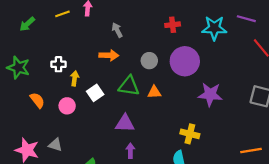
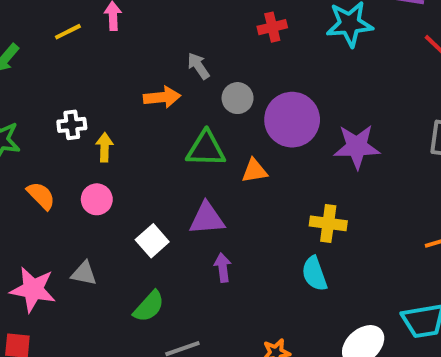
gray arrow: (117, 30) -> (198, 66), moved
purple circle: (185, 61) -> (292, 120), moved
orange triangle: (154, 92) -> (254, 171), moved
white square: (95, 93) -> (152, 241), moved

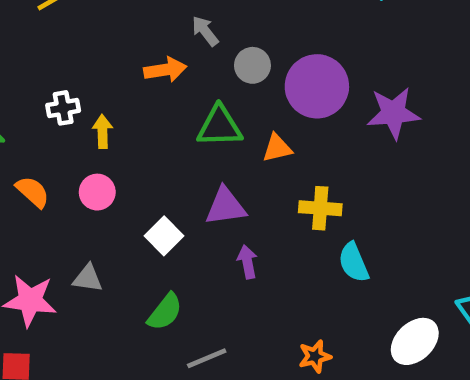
yellow cross: (328, 223) -> (320, 208), moved

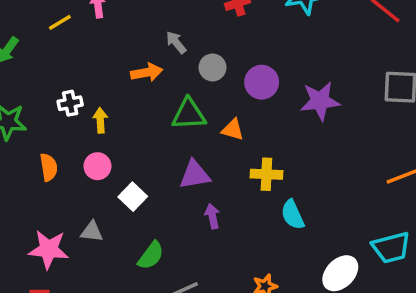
purple circle: (317, 86) -> (262, 82), size x0.7
orange triangle: (277, 148) -> (233, 130), turned 30
orange semicircle: (33, 192) -> (49, 167), turned 40
white square: (164, 236) -> (133, 197), moved

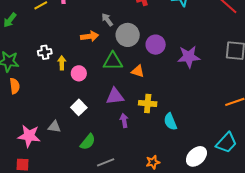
gray circle: (212, 67) -> (128, 35), size x1.5
pink circle: (97, 166) -> (79, 73), moved
orange semicircle: (49, 167) -> (15, 86), moved
yellow cross: (266, 174) -> (148, 103), moved
cyan trapezoid: (391, 247) -> (226, 143), turned -35

